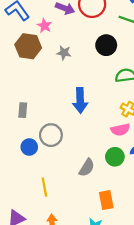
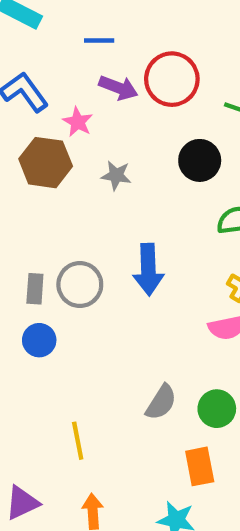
gray circle: (51, 135) -> (80, 285), moved
blue circle: (29, 147) -> (39, 340), moved
green circle: (115, 157) -> (217, 409), moved

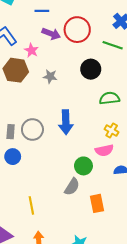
green circle: (217, 409) -> (83, 166), moved
orange rectangle: (200, 466) -> (97, 203), moved

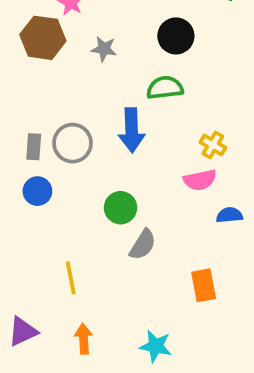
green semicircle: (109, 98) -> (165, 88), moved
green circle: (83, 166) -> (121, 208), moved
orange rectangle: (97, 203) -> (204, 285), moved

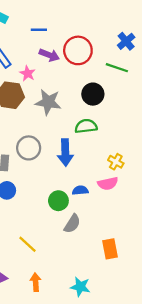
gray star: (104, 49) -> (48, 102), size x1.6
gray circle: (73, 143) -> (29, 148), moved
blue semicircle: (229, 215) -> (80, 190), moved
yellow line: (71, 278) -> (27, 244), turned -36

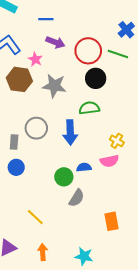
red circle: (78, 50) -> (88, 51), moved

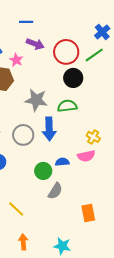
green line: (118, 54) -> (94, 55), turned -54
gray star: (54, 86) -> (36, 100), moved
gray circle: (36, 128) -> (23, 135), moved

